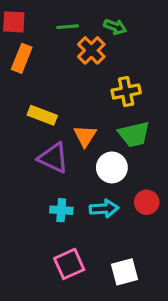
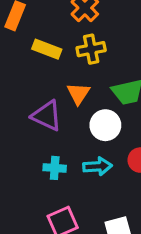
yellow cross: (126, 92) -> (91, 49), moved
yellow rectangle: (42, 115) -> (47, 49), moved

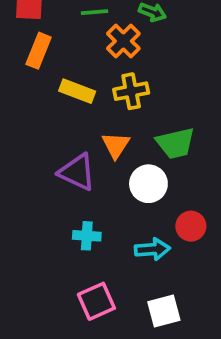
cyan arrow: (97, 166) -> (152, 249), moved

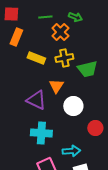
green trapezoid: (175, 143) -> (87, 69), moved
cyan cross: (87, 236) -> (41, 133), size x1.5
cyan arrow: (152, 249) -> (71, 151), moved

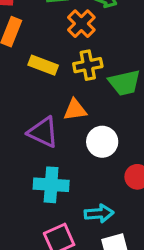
orange triangle: (56, 86) -> (75, 110), turned 49

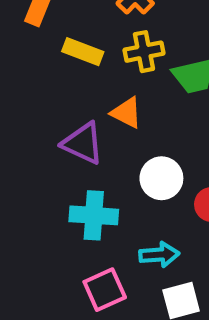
orange triangle: (75, 110) -> (126, 113), turned 35
white circle: (102, 142) -> (161, 178), moved

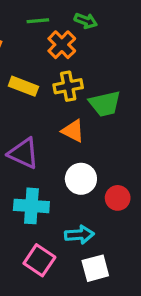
orange triangle: (126, 113) -> (73, 131), moved
pink square: (105, 290) -> (39, 260), turned -32

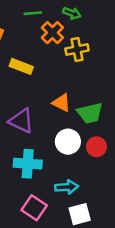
yellow cross: (68, 86) -> (77, 50), moved
green trapezoid: (105, 104) -> (90, 113), moved
red circle: (118, 198) -> (96, 147), moved

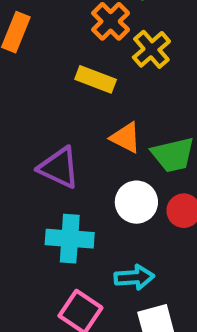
yellow cross: (77, 50) -> (151, 49), turned -30
yellow rectangle: (21, 66) -> (96, 79), moved

